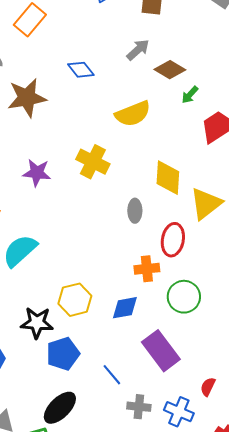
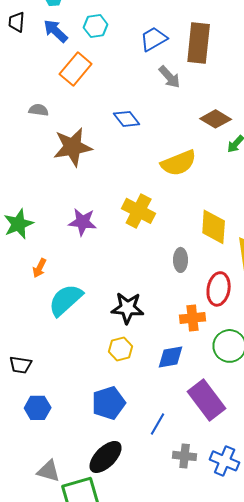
gray arrow: (138, 50) -> (170, 77), moved, turned 90
yellow hexagon: (75, 300) -> (121, 349), size x0.7
black star: (37, 323) -> (128, 308), moved
blue line: (112, 375) -> (158, 424), turned 70

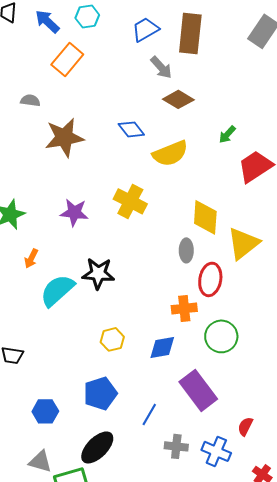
blue diamond: (127, 119) -> (131, 129), moved
brown diamond: (216, 119) -> (178, 99), moved
gray ellipse: (181, 260) -> (186, 250), moved
black star: (128, 308) -> (98, 273), moved
blue hexagon: (38, 408) -> (45, 411), moved

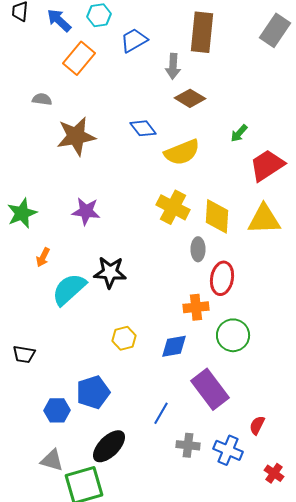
blue trapezoid: (145, 29) -> (134, 40), moved
gray arrow: (161, 67) -> (173, 66), turned 45
yellow cross: (130, 201) -> (173, 207), moved
yellow triangle: (243, 243) -> (264, 219), moved, turned 36
blue pentagon: (100, 393) -> (93, 392), moved

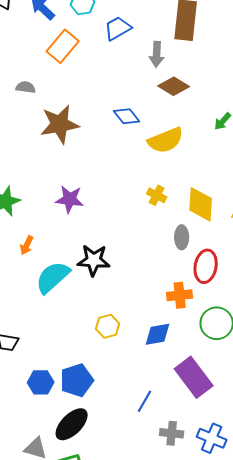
yellow cross: (173, 207) -> (157, 195), size x0.6
blue hexagon: (57, 410) -> (41, 382), moved
black ellipse: (109, 446) -> (72, 424), moved

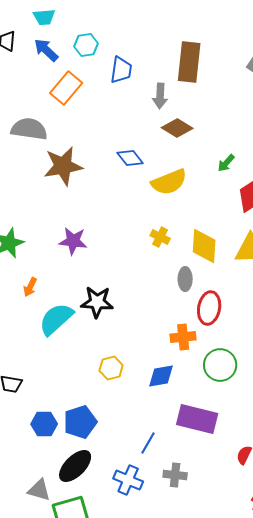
blue trapezoid: (118, 28) -> (121, 70), turned 128
gray semicircle: (26, 87) -> (29, 129), size x1.8
purple rectangle: (194, 377) -> (197, 419), turned -39
blue cross: (212, 438) -> (128, 480), moved

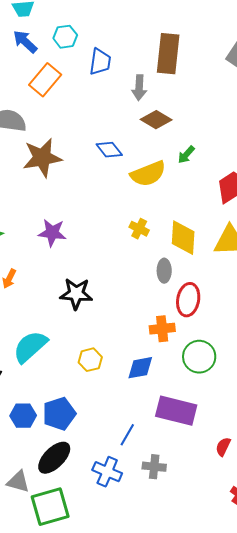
green arrow: (226, 163) -> (186, 155), moved
cyan semicircle: (56, 319) -> (30, 347), moved

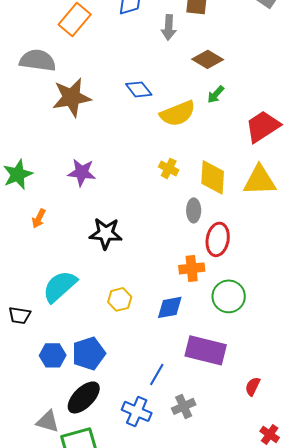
brown diamond: (156, 120) -> (208, 59), moved
gray cross: (154, 467) -> (184, 406), turned -30

